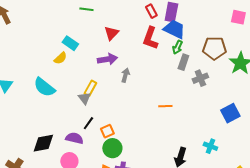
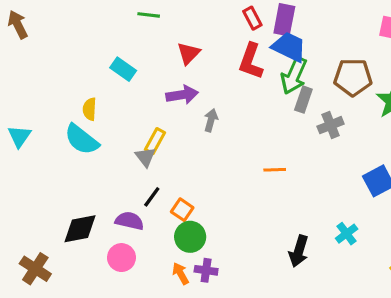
green arrow: (177, 47) -> (294, 76), size x1.6
yellow semicircle: (60, 58) -> (90, 109), moved, turned 136
orange square: (107, 131) -> (182, 210), turned -32
cyan cross: (210, 146) -> (347, 234), turned 32

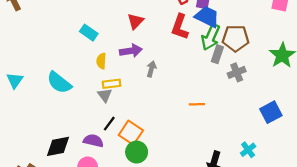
brown pentagon: (353, 77) -> (236, 38), moved
yellow semicircle: (90, 109) -> (101, 61), moved
yellow rectangle: (155, 141) -> (112, 84), turned 54
orange square: (182, 210) -> (131, 133), size x1.5

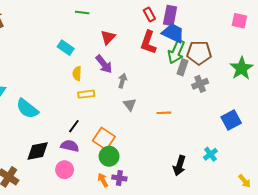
purple arrow: (131, 51) -> (104, 64), turned 60
cyan semicircle: (59, 83) -> (27, 109), moved
gray triangle: (105, 95) -> (130, 105), moved
black line: (109, 124) -> (74, 126), moved

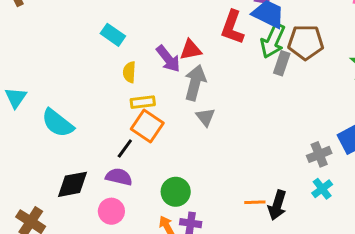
red triangle: (108, 37) -> (191, 50), moved, turned 35
gray arrow: (122, 81) -> (195, 83), size x1.6
gray cross: (200, 84) -> (319, 154), moved
orange line: (164, 113) -> (255, 202), moved
orange square: (104, 139) -> (147, 126), moved

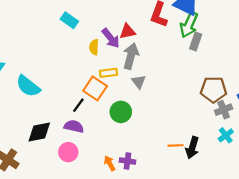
brown pentagon: (306, 42) -> (213, 90), moved
yellow semicircle: (129, 72) -> (94, 47), moved
yellow rectangle: (143, 102) -> (108, 73), moved
green circle: (176, 192) -> (121, 112), moved

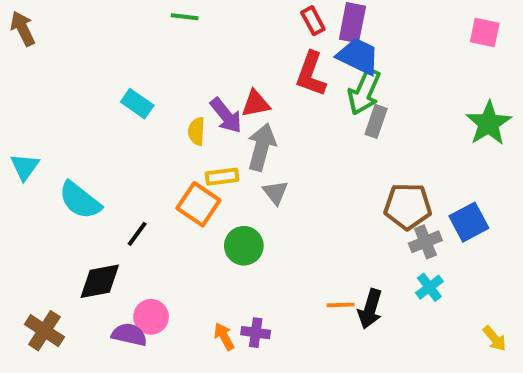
cyan rectangle: (69, 20) -> (137, 104), moved
black line: (78, 105) -> (137, 234), moved
purple semicircle: (74, 126) -> (129, 335), moved

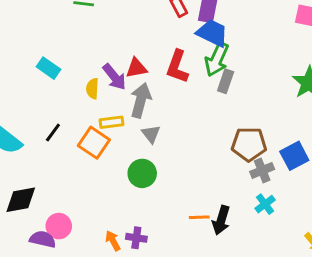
red L-shape: (311, 74) -> (177, 67), moved
black line: (137, 234) -> (53, 132), moved
green circle: (244, 246) -> (142, 173), moved

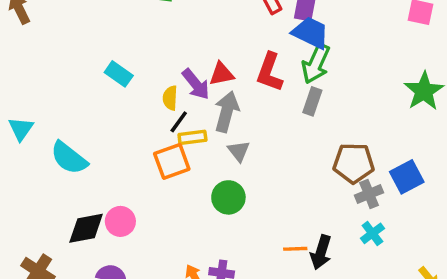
gray rectangle: (226, 81) -> (312, 101), moved
black line: (53, 132) -> (179, 122), moved
orange square: (94, 143) -> (172, 161), turned 36
pink circle: (59, 226) -> (120, 221), moved

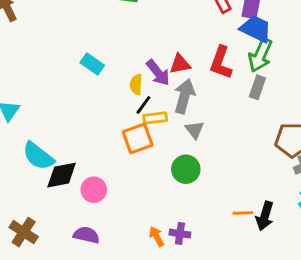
cyan semicircle: (69, 158) -> (38, 156), moved
black diamond: (86, 228) -> (62, 175), moved

